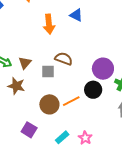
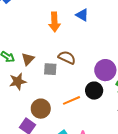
brown star: (16, 86) -> (18, 81), turned -30
brown circle: (49, 104) -> (41, 109), moved

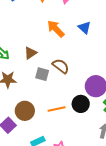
orange arrow: (54, 22) -> (56, 29), turned 126
brown triangle: (28, 59) -> (30, 53), moved

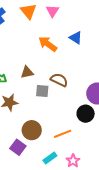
brown triangle: (30, 53) -> (27, 72), turned 32
orange line: (57, 109) -> (63, 134), moved

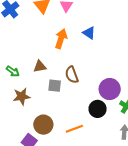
orange arrow: (48, 44) -> (61, 39), turned 72
brown semicircle: (59, 80) -> (72, 75), turned -138

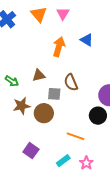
brown circle: (43, 125) -> (44, 113), moved
orange line: (74, 129) -> (76, 136), turned 42

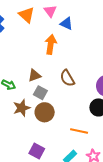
blue triangle: (87, 40) -> (67, 24), moved
gray square: (54, 94) -> (40, 93), moved, turned 32

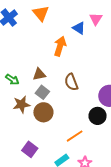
pink triangle: (50, 11) -> (96, 19), moved
orange line: (79, 131) -> (75, 136), turned -54

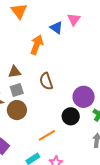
gray square: (42, 92) -> (17, 90), turned 32

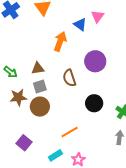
purple circle: (84, 97) -> (95, 61), moved
black circle: (71, 116) -> (94, 103), moved

